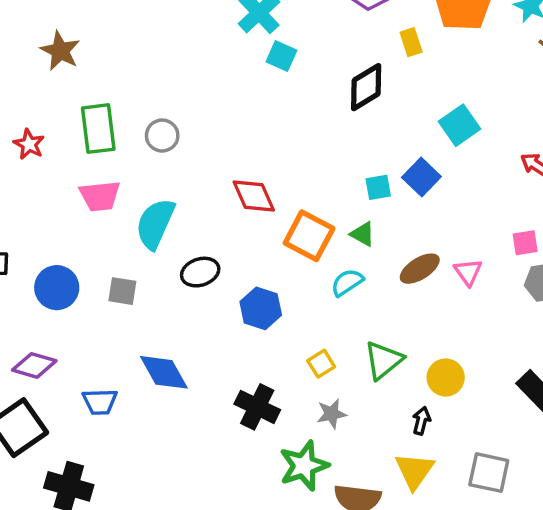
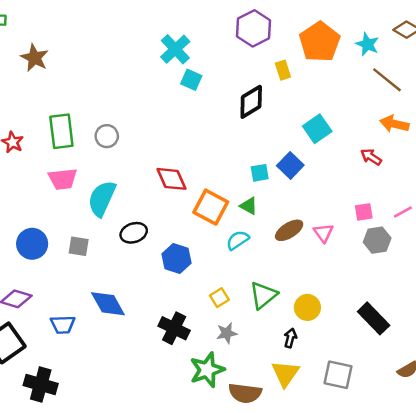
brown star: (60, 51) -> (35, 58), moved

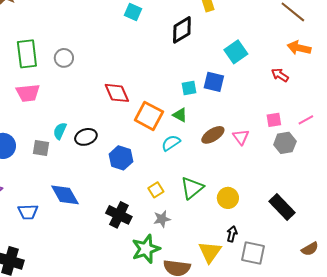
blue square: (290, 165) -> (214, 82), turned -30
cyan semicircle: (102, 199) -> (60, 131), moved, size x0.6
black arrow: (290, 338) -> (232, 234), moved

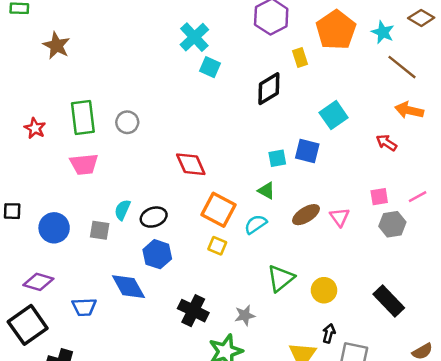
orange square: (149, 116) -> (218, 210), moved
blue hexagon: (121, 158) -> (157, 254), moved
yellow square: (156, 190) -> (217, 246), moved, turned -35

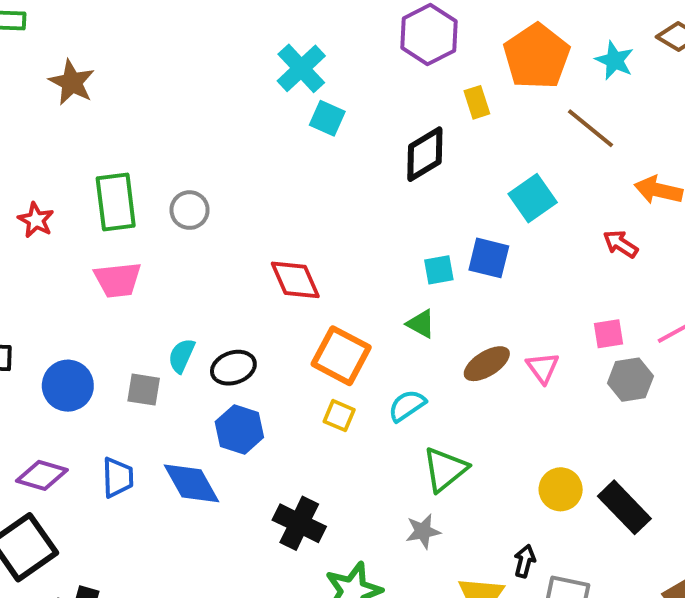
brown line: (402, 67) -> (591, 128), moved
cyan semicircle: (256, 224) -> (407, 406), moved
yellow circle: (324, 290) -> (561, 489), moved
blue trapezoid: (84, 307) -> (118, 477), moved, turned -90
gray star: (245, 315) -> (423, 531), moved

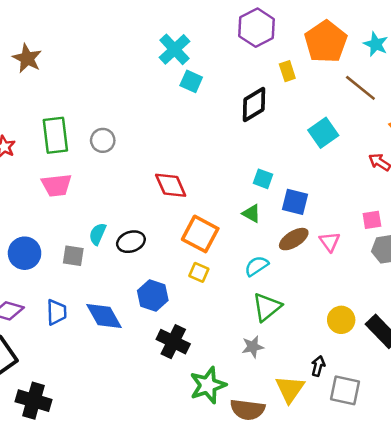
blue square: (489, 258) -> (295, 202), moved
cyan square: (439, 270) -> (263, 179), turned 30
cyan semicircle: (407, 406) -> (257, 266), moved
blue hexagon: (239, 429) -> (153, 295), moved

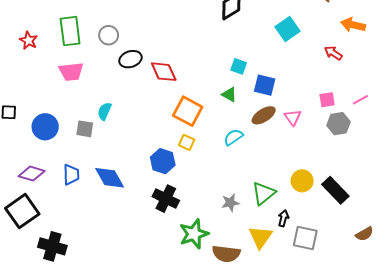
black ellipse: (131, 242) -> (130, 59), moved
blue hexagon: (153, 295) -> (163, 161), moved
green triangle: (267, 307) -> (264, 193), moved

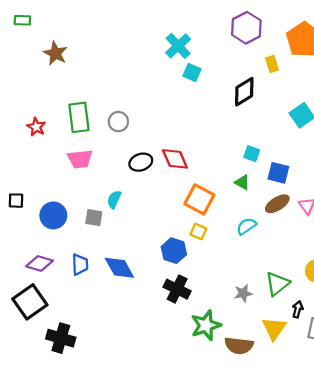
black ellipse: (130, 59) -> (141, 162), moved

